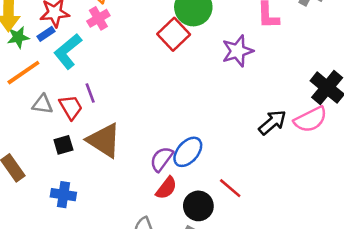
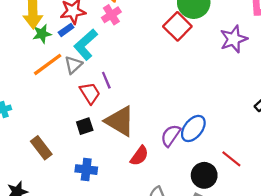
gray triangle: (42, 104) -> (73, 65), moved, turned -48
red semicircle: (166, 188) -> (139, 156), moved

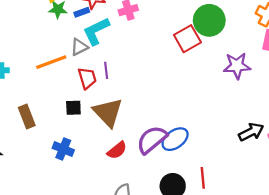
orange line: (48, 64) -> (51, 62), moved
purple semicircle: (171, 136) -> (152, 140), size x1.4
red line: (231, 159) -> (203, 178), turned 30

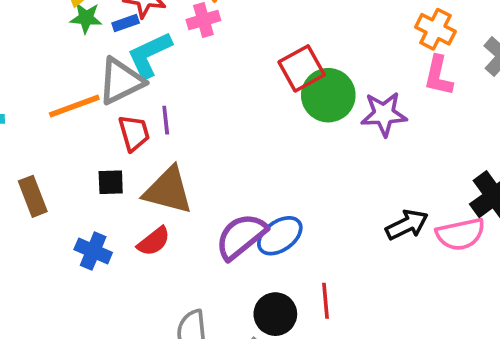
green circle: (209, 20) -> (328, 95), moved
gray triangle: (79, 47) -> (121, 81), size x1.6
brown triangle: (108, 112) -> (168, 190), turned -32
red semicircle: (117, 150) -> (154, 241), moved

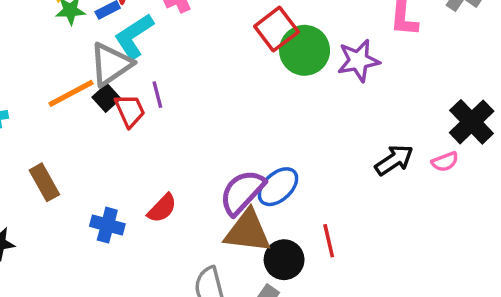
black square: (111, 182) -> (106, 98), moved, turned -32
brown triangle: (168, 190) -> (248, 231), moved
pink semicircle: (460, 234) -> (445, 162), size x0.6

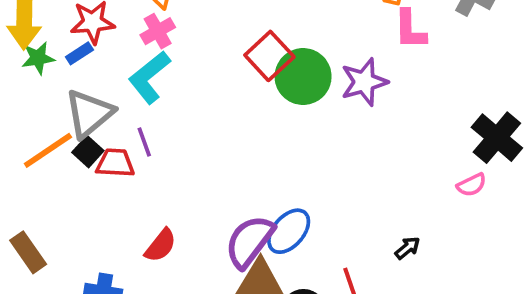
cyan L-shape: (134, 36) -> (149, 77), moved
red trapezoid: (130, 111) -> (115, 163), turned -57
black arrow: (394, 160) -> (407, 248), moved, size x0.6
red semicircle: (162, 208) -> (161, 245), moved

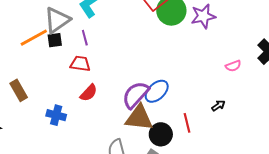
black square: (88, 152) -> (55, 40), turned 35
red trapezoid: (115, 163) -> (80, 64), moved
pink semicircle: (472, 185) -> (233, 66), moved

